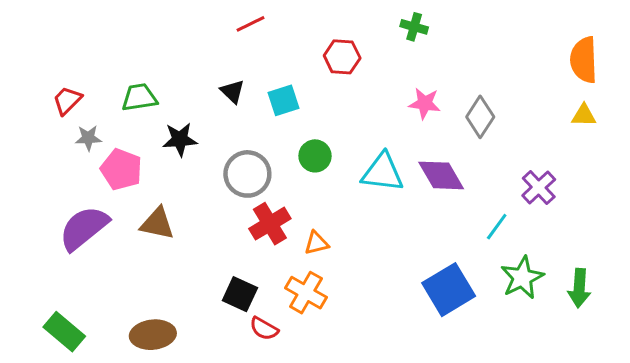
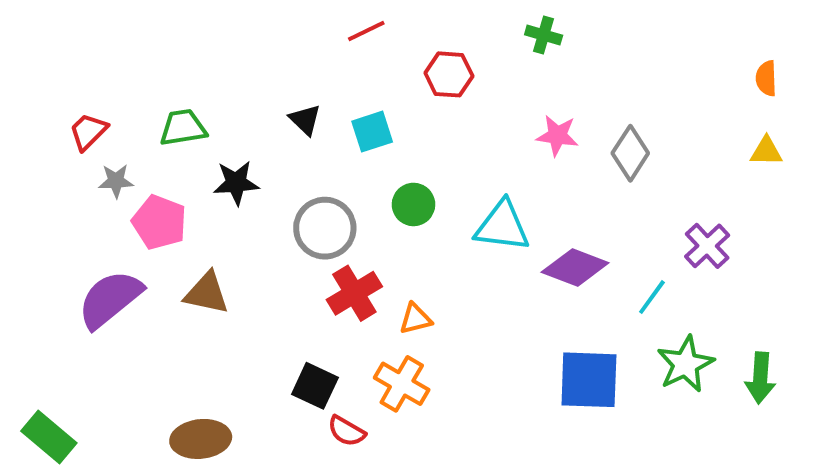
red line: (250, 24) -> (366, 31), moved
orange semicircle: (584, 60) -> (766, 78), size x0.6
purple diamond: (441, 175) -> (575, 268), moved, turned -39
blue square: (449, 290) -> (589, 380), turned 33
green rectangle: (64, 332) -> (49, 437), moved

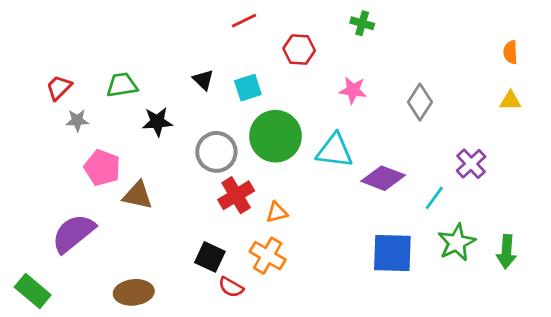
pink star: (557, 136) -> (353, 90), moved
green circle: (414, 204) -> (276, 136), size x1.8
pink pentagon: (159, 222) -> (102, 168), moved
purple semicircle: (110, 299) -> (73, 233), moved

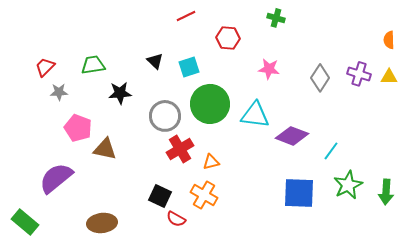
purple cross: (471, 164) -> (359, 74), moved, turned -30

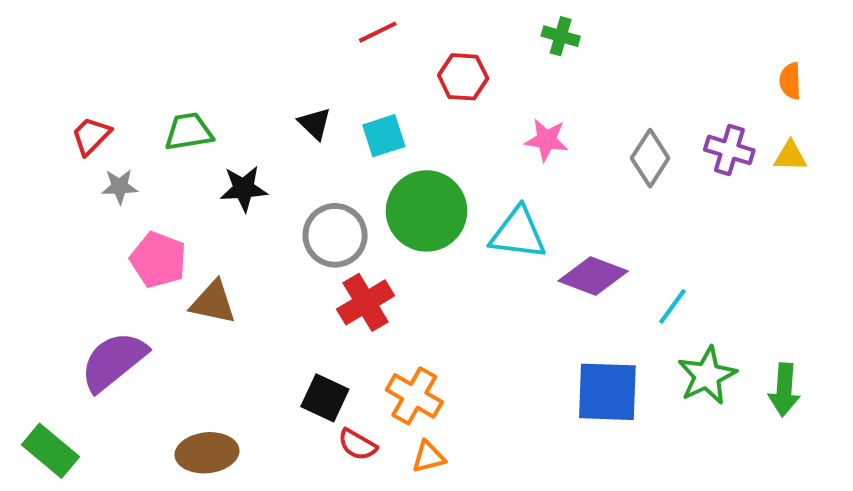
orange triangle: (211, 162) -> (429, 457), moved

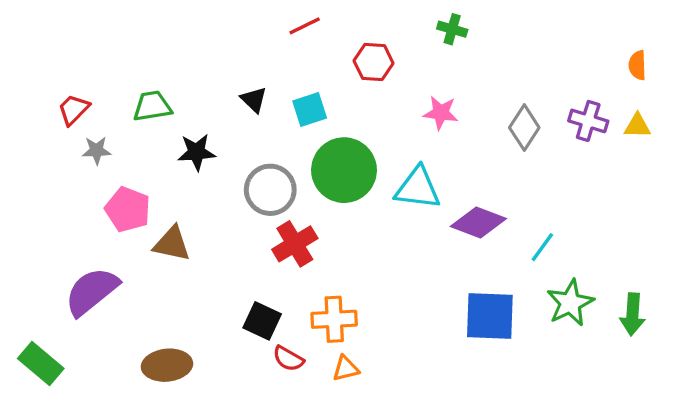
orange cross: (414, 396) -> (334, 319), turned -33

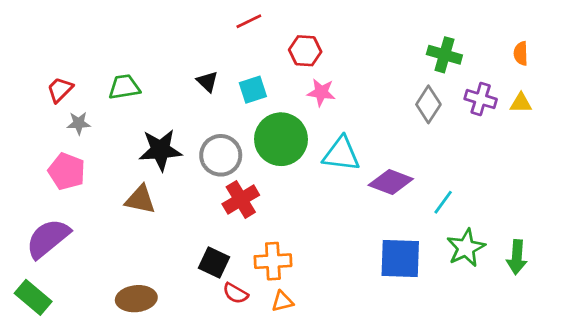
green cross: (452, 29) -> (444, 55), moved, size x1.4
pink star: (441, 113) -> (321, 92), moved
black star: (196, 152) -> (160, 150), moved, size x1.4
pink pentagon: (128, 209) -> (67, 171), moved
purple semicircle: (92, 291) -> (48, 238), moved

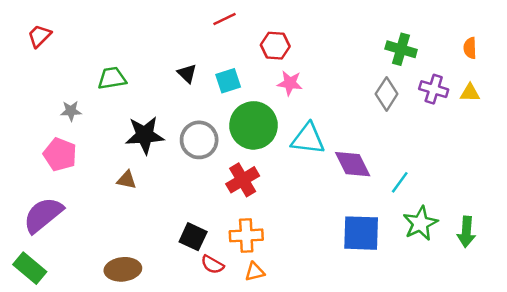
red trapezoid: (60, 90) -> (39, 36), moved
purple diamond: (391, 182) -> (353, 164), turned 42
brown triangle: (140, 200) -> (127, 180), size x0.7
red cross: (241, 200) -> (243, 180), moved

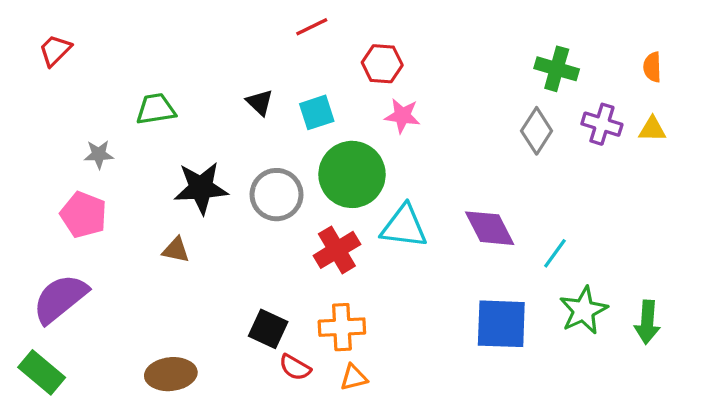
cyan triangle: (308, 139) -> (404, 226), moved

